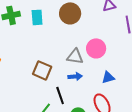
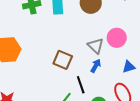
gray triangle: (75, 56) -> (96, 46), turned 36
blue arrow: (75, 76) -> (96, 66), turned -56

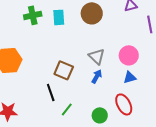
pink circle: (117, 38) -> (129, 55), moved
black line: (81, 85) -> (51, 92), moved

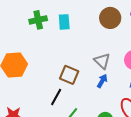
brown circle: (92, 13) -> (110, 18), moved
black line: (51, 92) -> (56, 97), turned 48

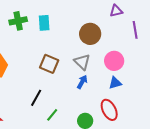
brown circle: (110, 18) -> (90, 34), moved
brown square: (69, 75) -> (49, 64), moved

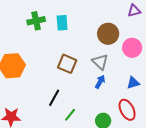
pink circle: (114, 61) -> (132, 48), moved

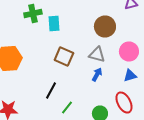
cyan rectangle: (62, 23) -> (54, 24), moved
pink circle: (132, 48) -> (129, 52), moved
gray triangle: (100, 62) -> (97, 54), turned -30

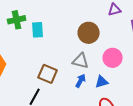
brown square: (64, 56) -> (48, 74), moved
blue triangle: (130, 76) -> (102, 82), moved

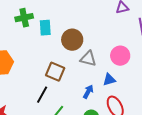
brown circle: (89, 33) -> (72, 40), moved
blue arrow: (81, 81) -> (88, 92), moved

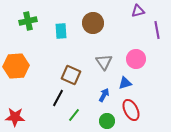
green cross: (24, 18) -> (28, 21), moved
brown circle: (72, 40) -> (93, 23), moved
gray triangle: (88, 59) -> (104, 62), turned 42

